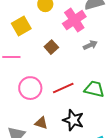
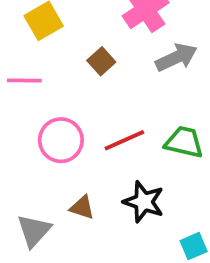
gray arrow: (90, 45) -> (176, 57), size x1.5

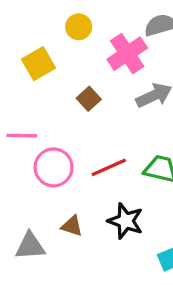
pink line: (24, 80) -> (22, 136), moved
gray triangle: (34, 231) -> (30, 246), turned 44

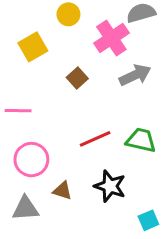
pink circle: (54, 167) -> (31, 160), moved

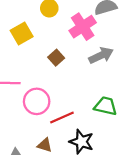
red line: (95, 139) -> (62, 117), moved
pink circle: (31, 160) -> (37, 101), moved

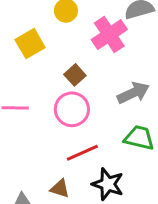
gray arrow: (101, 55) -> (133, 93), moved
pink circle: (37, 101) -> (72, 109), moved

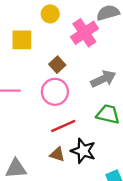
yellow square: (30, 44) -> (22, 40), turned 30
brown triangle: (60, 189) -> (57, 154), moved

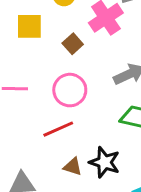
brown square: (57, 65) -> (73, 44), moved
red line: (63, 126) -> (58, 129), moved

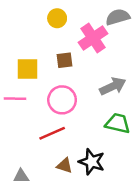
yellow square: (29, 26) -> (27, 69), moved
brown square: (73, 44) -> (65, 60), turned 35

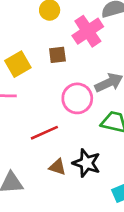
yellow square: (27, 69) -> (18, 64), turned -30
pink circle: (62, 100) -> (77, 98), moved

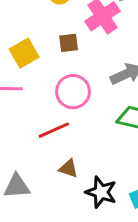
pink circle: (77, 98) -> (73, 92), moved
black star: (86, 163) -> (101, 192), moved

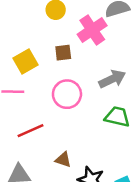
red line: (54, 130) -> (30, 131), moved

